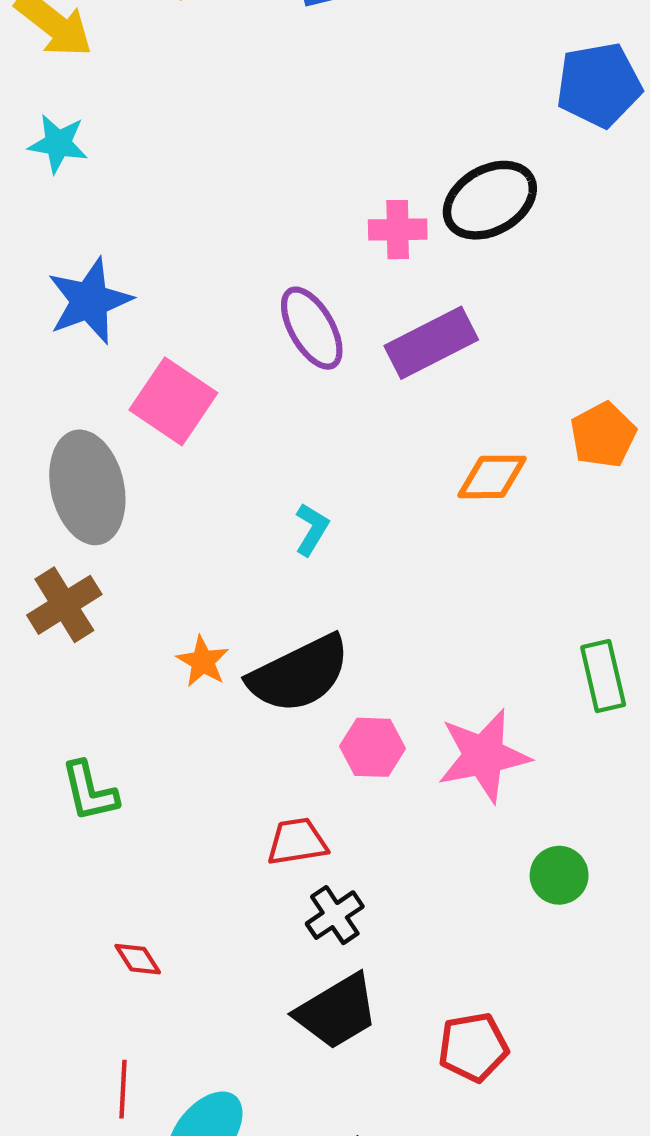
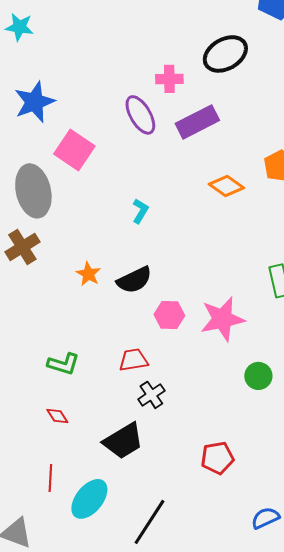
pink cross: (398, 230) -> (169, 79), moved
orange diamond: (492, 477) -> (226, 186), turned 36
black semicircle: (299, 674) -> (134, 280), size x0.7
green L-shape: (89, 791) -> (63, 364), moved, turned -60
black trapezoid: (337, 1011) -> (123, 441), moved

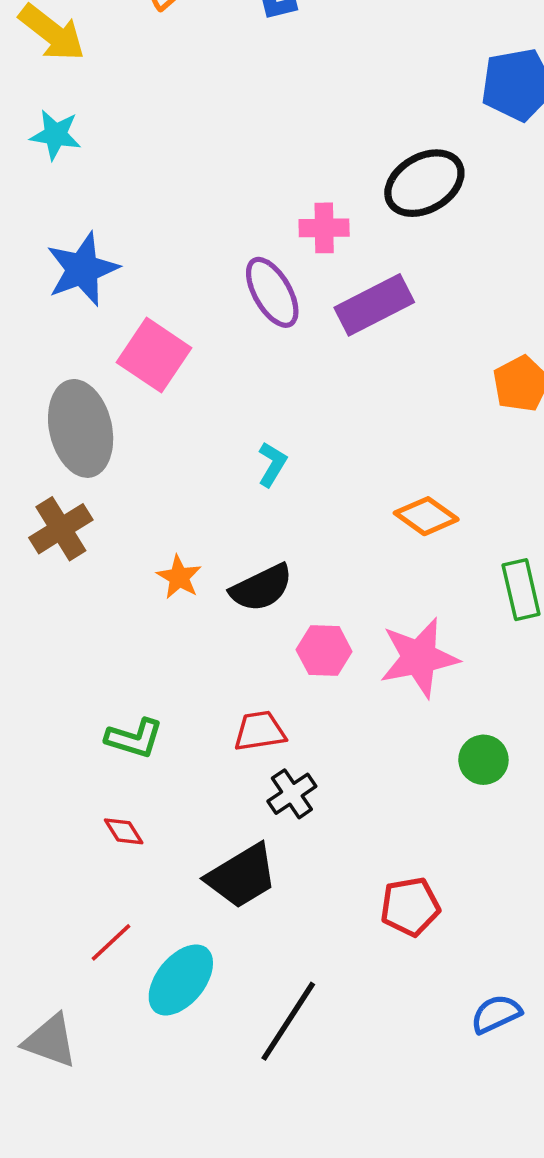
orange diamond: (226, 186) -> (426, 516), moved
red line: (50, 478) -> (111, 942), turned 44

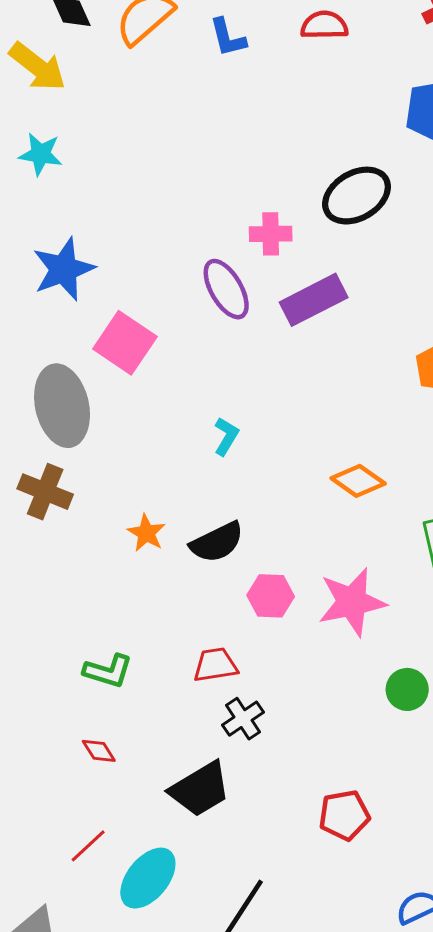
brown cross: (61, 529) -> (45, 492), turned -36

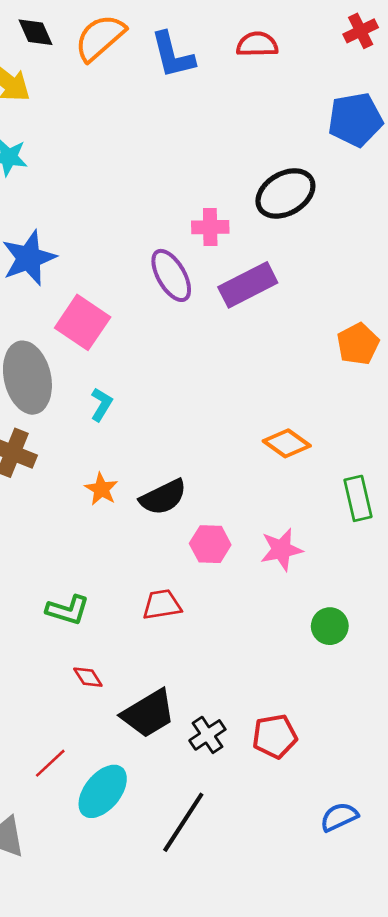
blue L-shape: (228, 38) -> (173, 55), size x1.4
cyan L-shape: (226, 436) -> (101, 404), moved
pink star: (352, 602) -> (281, 550), size x0.7
black cross: (243, 719) -> (207, 735), moved
red diamond: (99, 751) -> (88, 677), moved

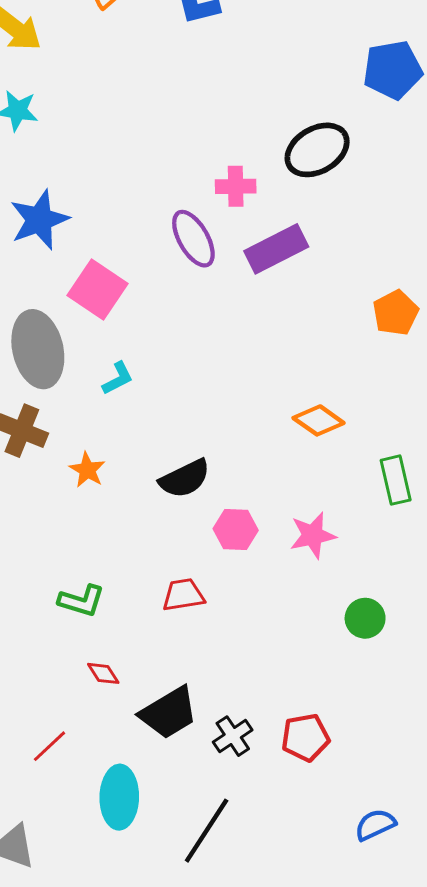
cyan L-shape: (101, 404) -> (118, 378), turned 32
orange star: (101, 489) -> (87, 470), moved
red line: (50, 763) -> (49, 746), moved
cyan ellipse: (103, 791) -> (119, 797), turned -38

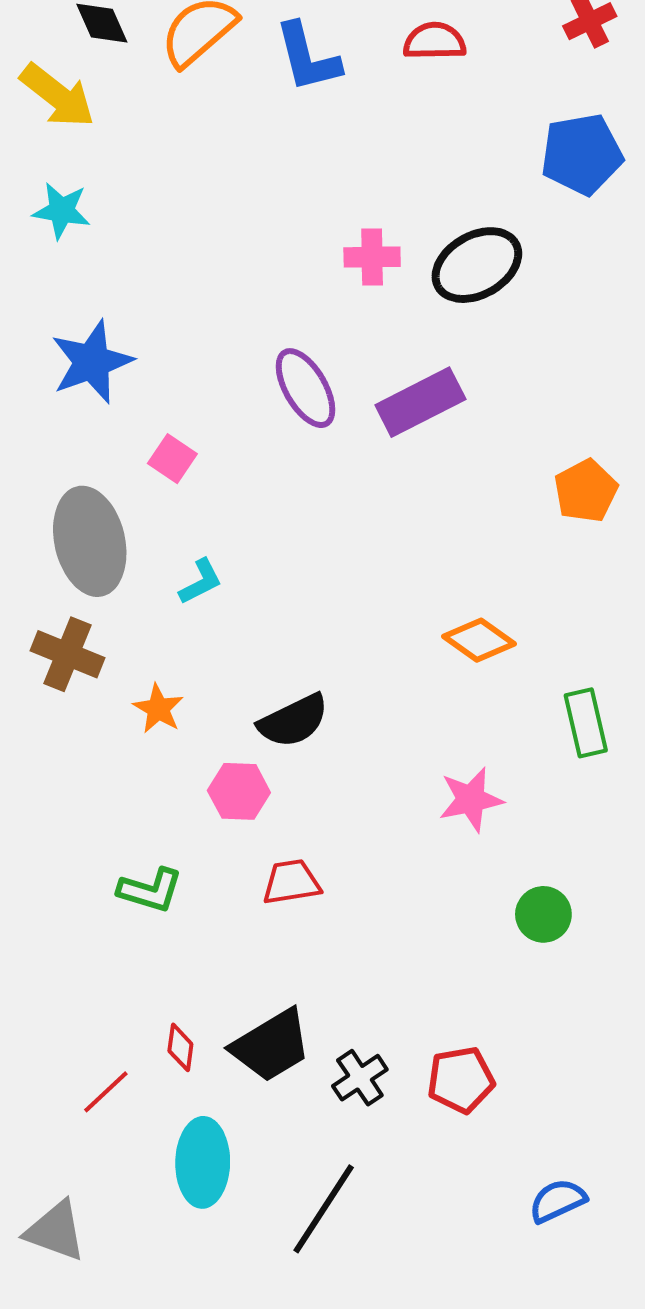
pink cross: (236, 186) -> (372, 257), moved
pink square: (97, 290) -> (172, 459), size x0.6
pink hexagon: (236, 530) -> (239, 791), moved
red diamond: (103, 673) -> (180, 1047), moved, turned 40

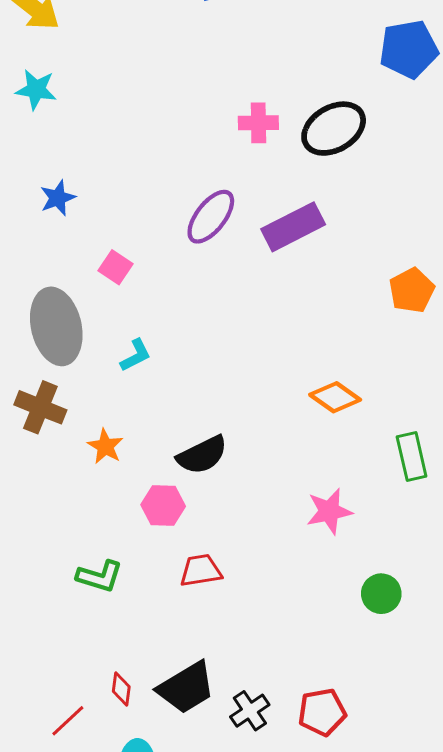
blue star: (92, 362) -> (58, 198), size x0.6
purple ellipse: (306, 388) -> (211, 217), turned 68

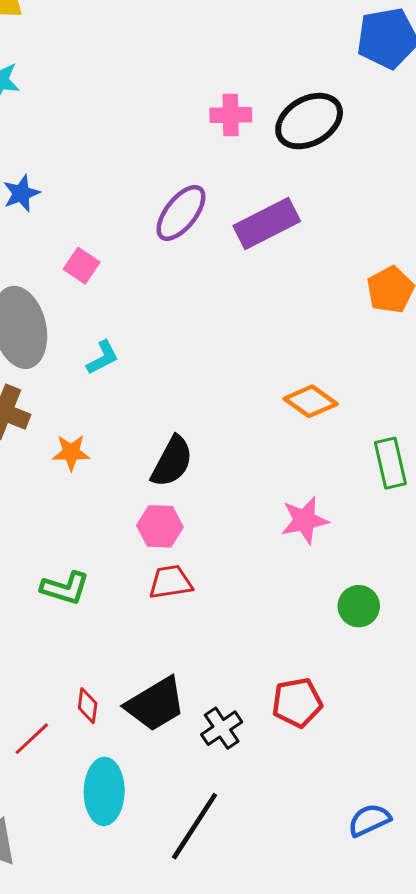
orange star: (105, 446) -> (71, 452), turned -30
black semicircle: (202, 455) -> (172, 462), turned -36
pink hexagon: (163, 506) -> (160, 526), moved
red pentagon: (322, 712) -> (297, 703), moved

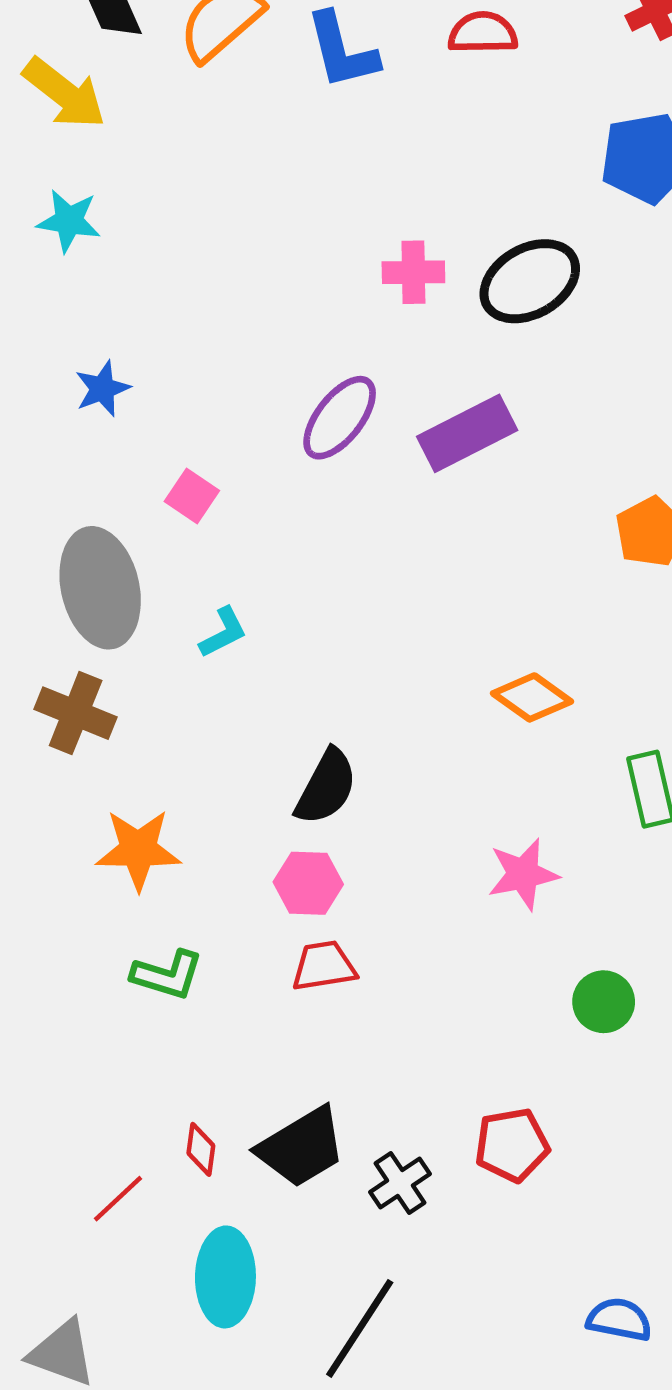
orange star: (71, 452) -> (138, 850), moved, size x1.5
blue semicircle: (369, 820) -> (619, 1319), turned 36

